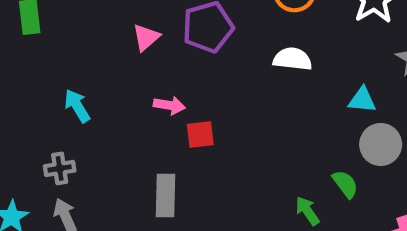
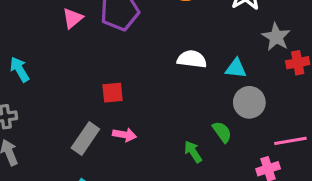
white semicircle: (292, 59) -> (192, 59), moved
pink arrow: (169, 105) -> (124, 135), moved
gray rectangle: (165, 196) -> (85, 138), turned 32

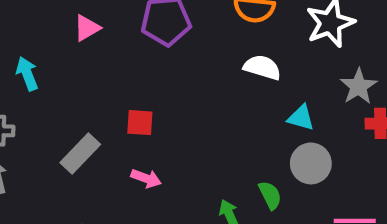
pink triangle: (73, 18) -> (87, 28), moved
white semicircle: (192, 59) -> (262, 67), moved
gray rectangle: (85, 138) -> (80, 153), moved

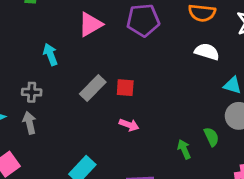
pink triangle: (87, 28) -> (90, 24), size x1.4
gray rectangle: (80, 153) -> (93, 88), moved

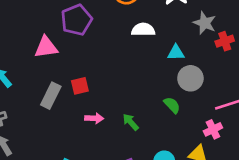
pink triangle: (90, 24) -> (46, 47), moved, turned 40
green arrow: (184, 149) -> (131, 122), moved

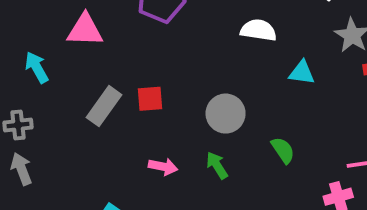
pink triangle: (46, 47) -> (85, 30), moved
gray circle: (190, 78) -> (226, 114), moved
pink arrow: (94, 118) -> (163, 167), moved

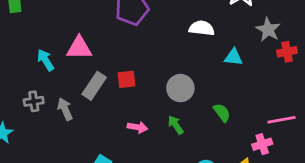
pink triangle: (85, 30) -> (79, 48), moved
gray arrow: (21, 169) -> (65, 109), moved

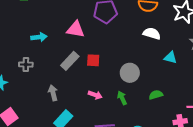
pink triangle: (79, 48) -> (76, 29), moved
cyan arrow: (46, 60) -> (39, 37), turned 105
gray arrow: (65, 109) -> (53, 93), moved
green semicircle: (222, 113) -> (156, 95), turned -80

